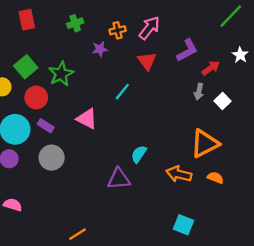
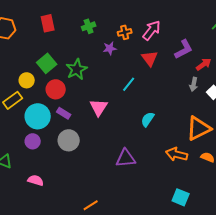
pink triangle: (87, 119) -> (99, 107), turned 36
cyan semicircle: (139, 154) -> (148, 119), moved

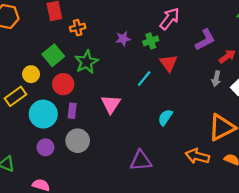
green cross: (89, 26) -> (151, 41), moved
orange cross: (125, 32) -> (78, 28), moved
red triangle: (150, 58) -> (169, 63), moved
purple rectangle: (64, 113) -> (72, 111), turned 64
purple circle: (33, 141) -> (45, 147), moved

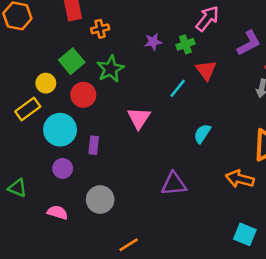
purple rectangle: (72, 111) -> (94, 145), moved
gray circle: (78, 141) -> (100, 199), moved

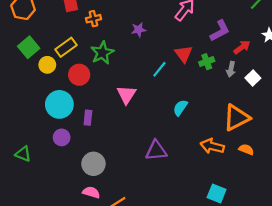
green cross: (185, 44) -> (207, 62), moved
green square: (72, 61) -> (29, 47), moved
yellow rectangle: (28, 109) -> (66, 47), moved
pink semicircle: (57, 212) -> (91, 192), moved

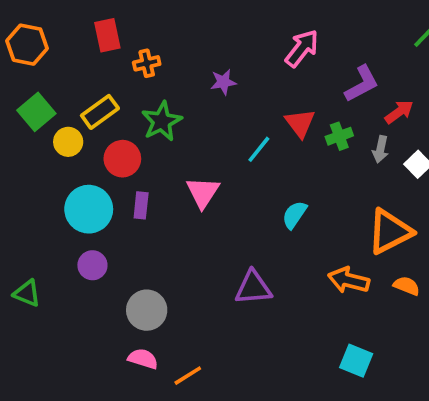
purple rectangle: (88, 118) -> (141, 205), moved

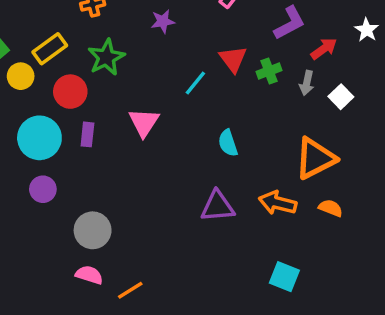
cyan semicircle: (294, 215) -> (228, 143), turned -52
purple triangle: (253, 288) -> (218, 206), moved

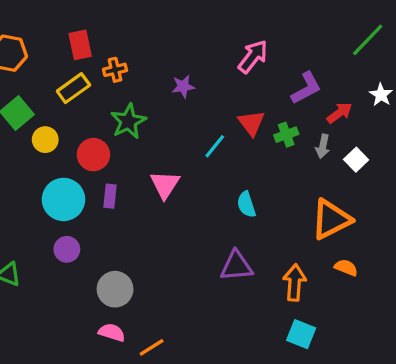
yellow rectangle: (50, 49) -> (73, 88), moved
orange arrow: (278, 203) -> (295, 283), moved, turned 80

